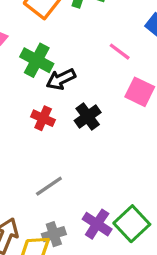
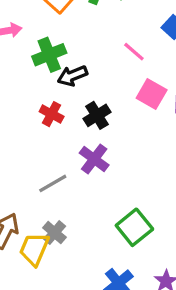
green cross: (37, 60) -> (49, 55), turned 36
purple cross: (97, 224) -> (94, 159), moved
gray cross: (54, 234) -> (54, 233), turned -35

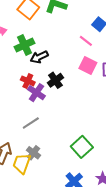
pink line: (134, 52) -> (86, 41), moved
purple cross: (94, 159) -> (36, 93), moved

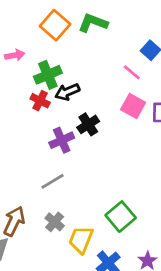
red cross: (28, 81) -> (40, 101), moved
purple cross: (36, 93) -> (62, 140), turned 30
yellow trapezoid: (22, 163) -> (81, 240), moved

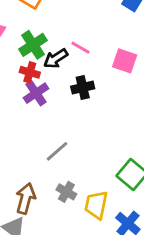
pink line: (132, 72) -> (80, 48), moved
black cross: (88, 124) -> (83, 87), turned 30
purple cross: (62, 140) -> (36, 93), moved

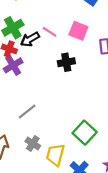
pink square: (125, 61) -> (78, 31), moved
black cross: (83, 87) -> (66, 62), moved

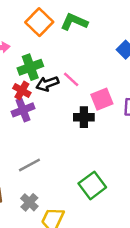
pink square: (78, 31) -> (102, 99), moved, turned 36
green square: (85, 133) -> (92, 185), moved

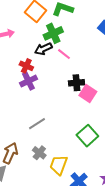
green cross: (30, 67) -> (53, 33), moved
black arrow: (47, 84) -> (43, 49), moved
pink square: (102, 99) -> (88, 93), moved, turned -30

